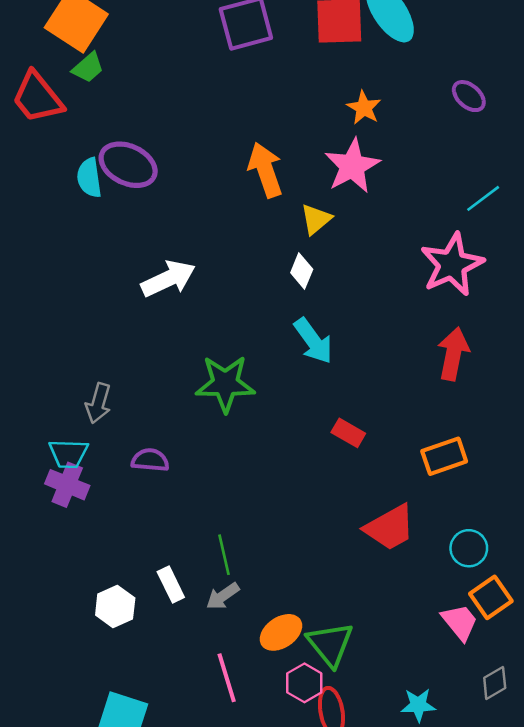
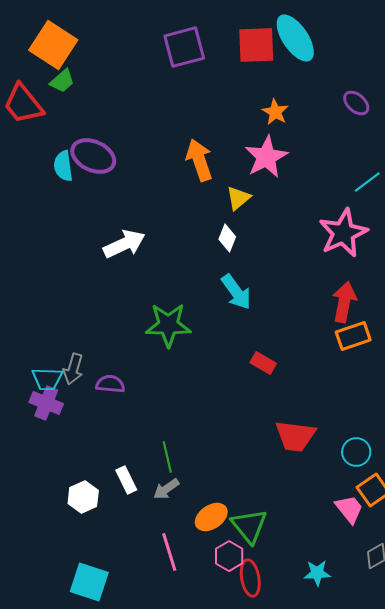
gray arrow: (98, 403) -> (73, 369), moved
orange rectangle: (444, 456) -> (353, 336), moved
red trapezoid: (390, 527) -> (295, 436), turned 36

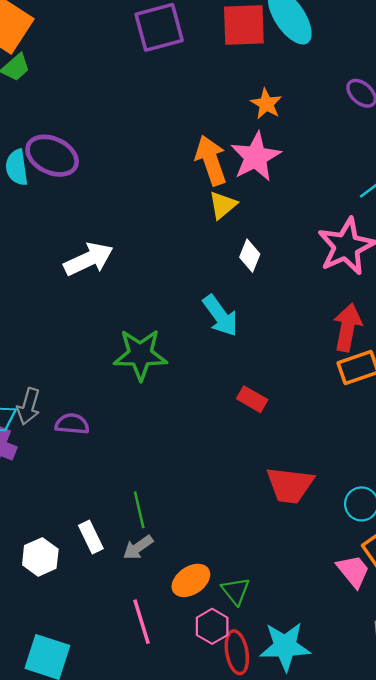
orange arrow: (199, 160) -> (211, 160), moved
white diamond: (227, 238) -> (250, 256), moved
green triangle: (249, 526) -> (236, 591), size x0.7
cyan star: (317, 573) -> (285, 646), moved, size x1.6

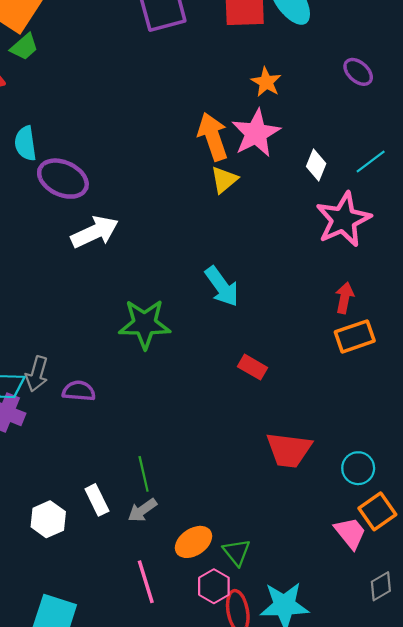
purple ellipse: (52, 156) -> (63, 179), moved
white diamond: (250, 256) -> (316, 165), moved
red arrow: (347, 327) -> (345, 298), size x0.7

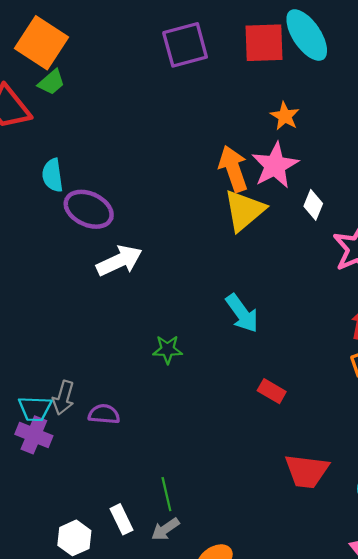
white diamond: (316, 165) -> (313, 205), moved
yellow triangle: (224, 180) -> (244, 210), size x1.6
green star: (145, 324) -> (168, 349), size x0.6

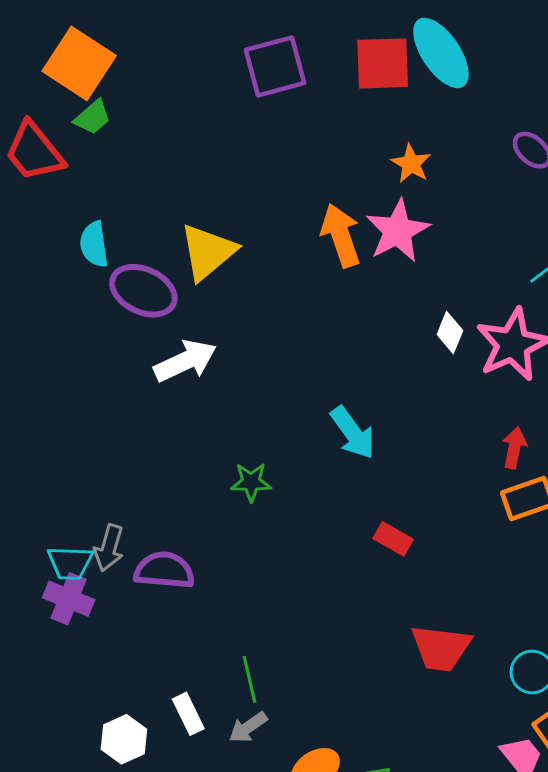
white diamond: (313, 205) -> (450, 333), moved
yellow triangle: (244, 210) -> (208, 252), moved
purple semicircle: (104, 414) -> (164, 570), size x1.4

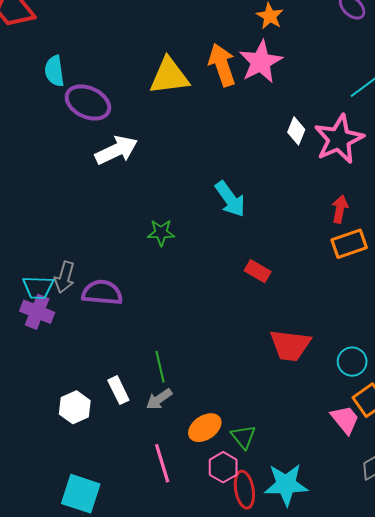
yellow triangle: (208, 252) -> (169, 76), moved, turned 33

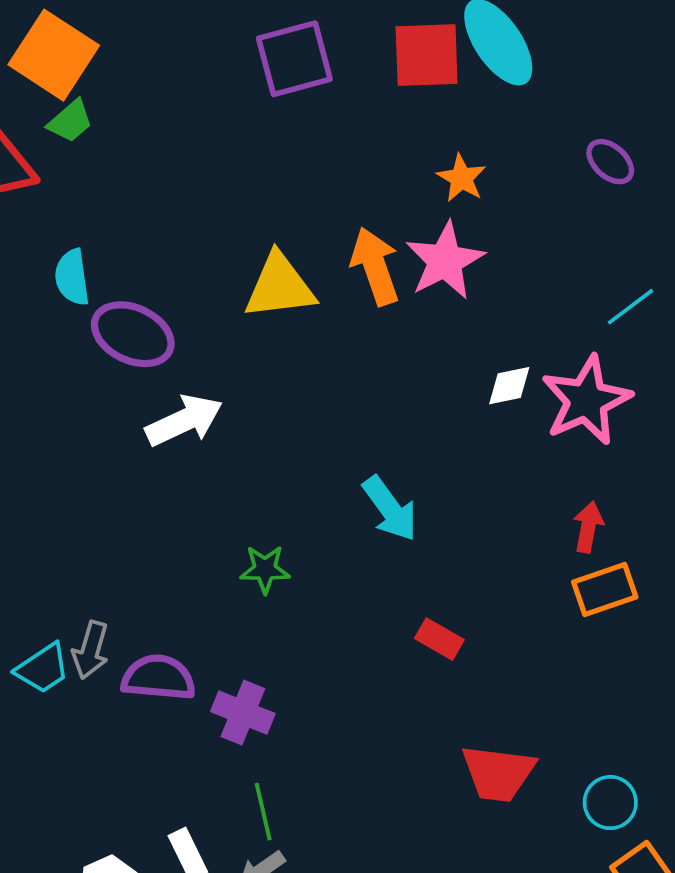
white diamond: (296, 131) -> (509, 386), turned 56
cyan trapezoid: (38, 287) -> (43, 668), turned -36
purple cross: (37, 312) -> (243, 713), moved

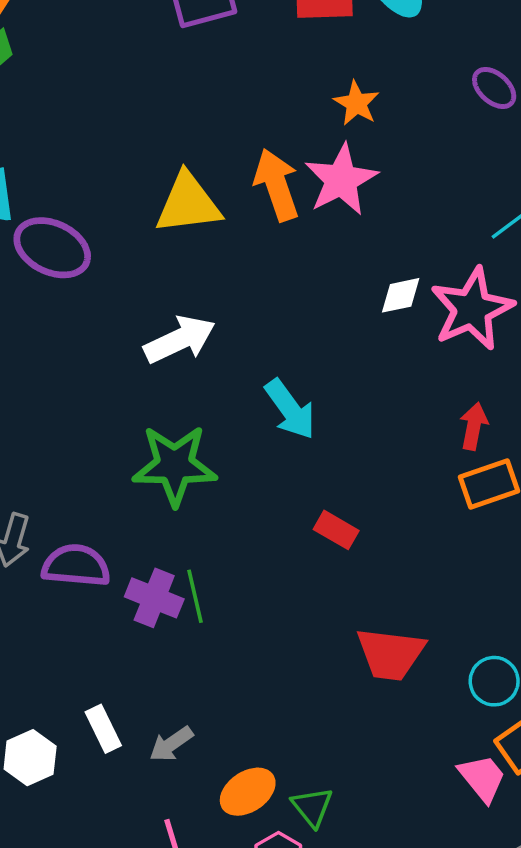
white arrow: (184, 421) -> (180, 340), moved
green star: (265, 569) -> (175, 465), size x1.8
green line: (263, 812) -> (195, 596), moved

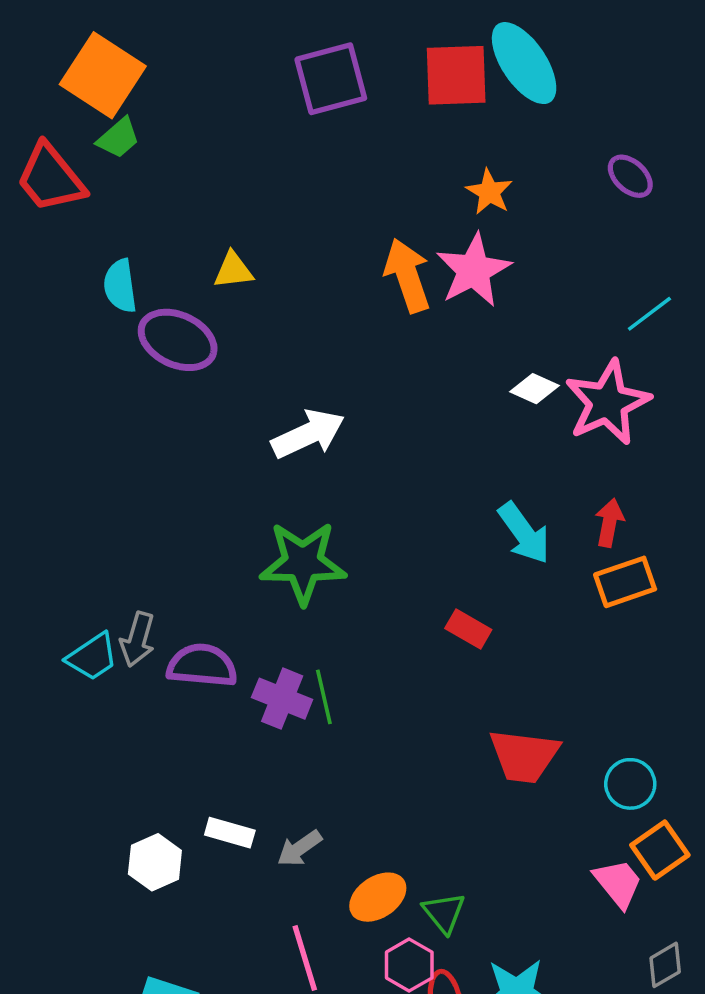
yellow triangle: (188, 204) -> (233, 270), moved, size x0.6
white diamond: (401, 295) -> (535, 389), turned 36
cyan arrow: (290, 409) -> (524, 533), moved
white rectangle: (103, 729) -> (230, 833), turned -48

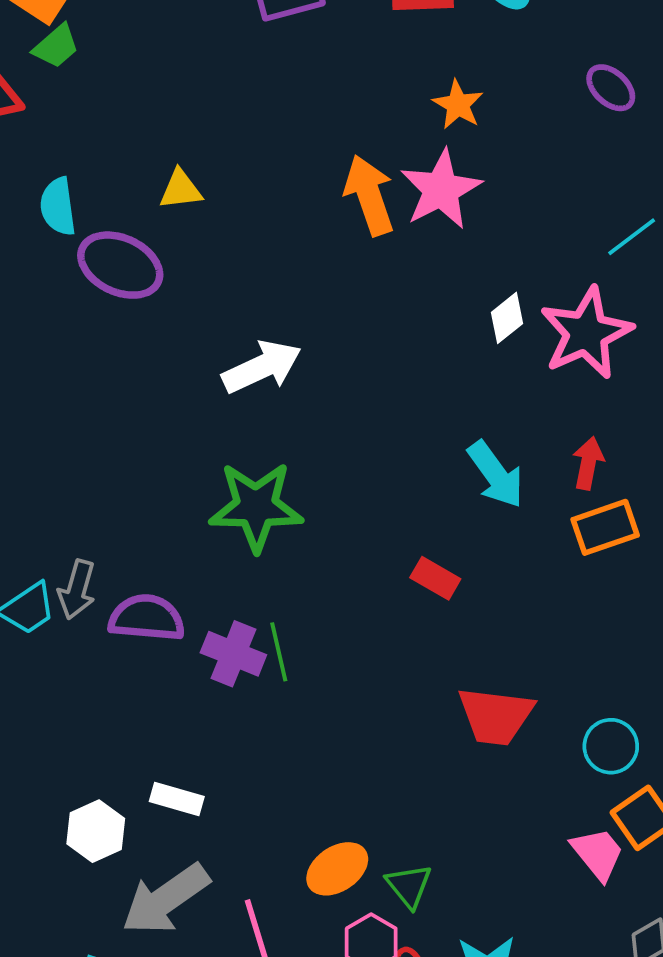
white diamond: (535, 389) -> (507, 318), turned -63
gray arrow: (299, 848) -> (166, 899), moved, size x1.8

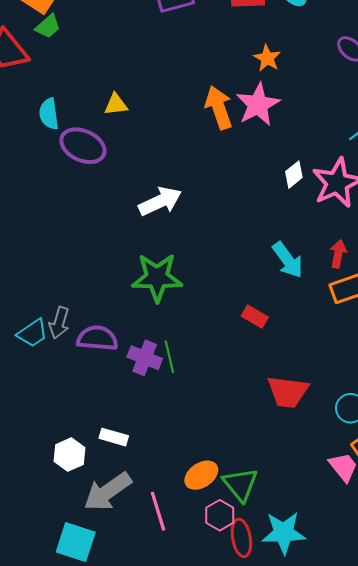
green triangle: (409, 886) -> (240, 484), size x1.4

